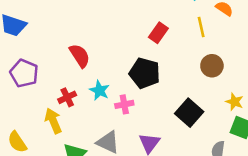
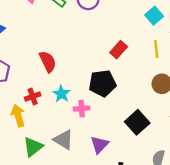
black pentagon: (145, 73) -> (102, 83), turned -30

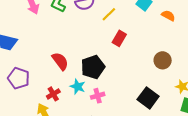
yellow line: (156, 49) -> (109, 14), moved, turned 63
black pentagon: (102, 83) -> (93, 67), moved

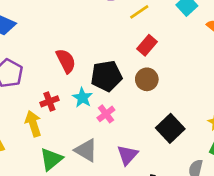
brown circle: (163, 60) -> (147, 79), moved
pink cross: (98, 96) -> (106, 114), turned -32

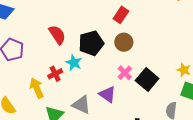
red cross: (49, 101) -> (55, 74), moved
pink cross: (106, 114) -> (125, 73), moved
purple triangle: (127, 155) -> (107, 94), moved, turned -30

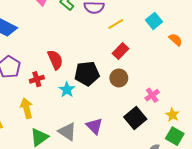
pink cross: (125, 73) -> (152, 95), moved
red cross: (55, 74) -> (37, 79), moved

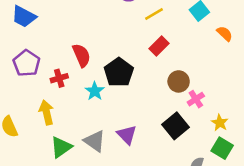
black pentagon: (87, 74) -> (119, 72), turned -30
brown circle: (119, 78) -> (179, 81), moved

